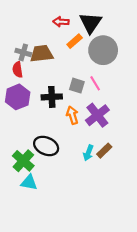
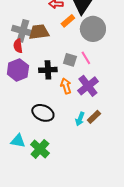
gray cross: (23, 52) -> (23, 31), size x1.5
green cross: (23, 161) -> (40, 149), moved
cyan triangle: (29, 182) -> (18, 141), moved

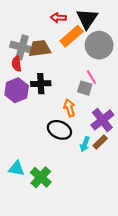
orange rectangle: (68, 21) -> (72, 36), size x1.5
gray square: (70, 60) -> (85, 88), moved
black cross: (48, 70) -> (41, 84), moved
purple cross: (88, 86) -> (102, 120), moved
black ellipse: (43, 113) -> (59, 130), moved

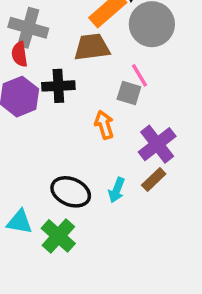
brown trapezoid: (40, 48) -> (92, 47), moved
black ellipse: (59, 130) -> (71, 192), moved
cyan arrow: (85, 144) -> (117, 190), moved

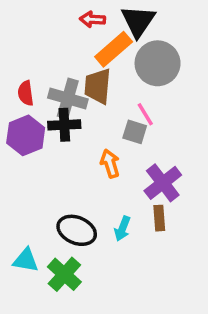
gray cross: (28, 28) -> (68, 98), moved
brown trapezoid: (92, 47) -> (98, 86), turned -78
brown rectangle: (154, 179) -> (159, 218), turned -50

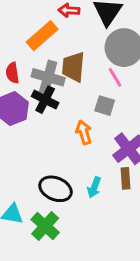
orange rectangle: (114, 49) -> (42, 36), moved
pink line: (145, 114) -> (115, 77), moved
black cross: (64, 125) -> (45, 100), turned 30

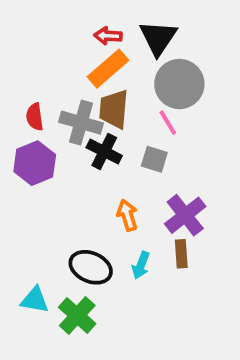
orange rectangle: (42, 36) -> (108, 69), moved
black cross: (45, 100) -> (104, 152), moved
orange arrow: (84, 132) -> (127, 215), moved

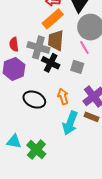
brown rectangle: (181, 254) -> (92, 117), turned -64
cyan arrow: (141, 265) -> (70, 123), size x1.6
black ellipse: (91, 267) -> (34, 100), moved

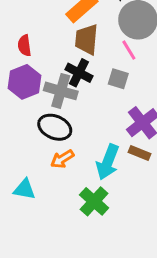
gray cross: (38, 47) -> (61, 91), moved
orange arrow: (63, 96) -> (62, 159), moved, turned -105
green cross: (36, 150) -> (94, 201), moved

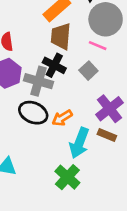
pink line: (129, 50) -> (98, 46), turned -36
gray square: (118, 79) -> (88, 71), turned 30
orange arrow: (62, 159) -> (62, 118), moved

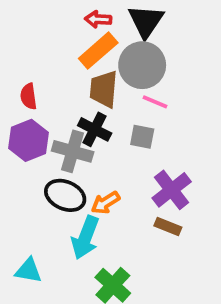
gray circle: (106, 19) -> (142, 65), moved
gray square: (88, 71) -> (142, 137), turned -36
cyan arrow: (79, 143) -> (85, 238), moved

